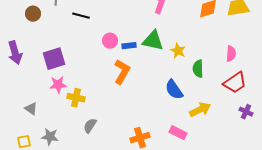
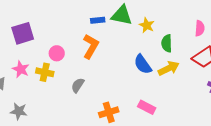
pink circle: (110, 41) -> (57, 53), moved
pink star: (58, 85) -> (21, 69), moved, turned 30
yellow arrow: (200, 110) -> (169, 68), moved
gray semicircle: (90, 126) -> (78, 85), moved

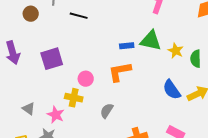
green semicircle: (167, 43) -> (196, 59), moved
orange L-shape: (91, 46) -> (120, 72), turned -130
pink star: (21, 69) -> (56, 115), moved

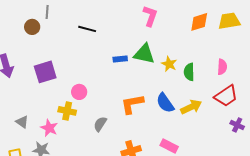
brown circle: (31, 14) -> (32, 27), moved
black line: (79, 16) -> (87, 29), moved
orange L-shape: (120, 72) -> (132, 104), moved

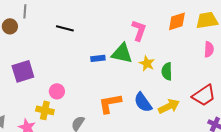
pink L-shape: (150, 16) -> (139, 30), moved
pink semicircle: (222, 67) -> (209, 49), moved

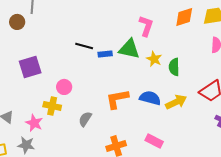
black line: (65, 28) -> (84, 46), moved
blue semicircle: (143, 102) -> (150, 98), turned 140

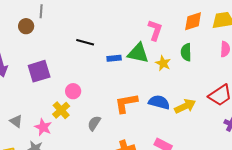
black line: (84, 46) -> (85, 42), moved
green semicircle: (174, 67) -> (186, 52), moved
yellow cross: (52, 106) -> (61, 110), turned 36

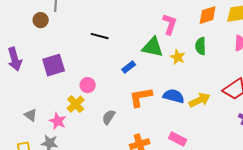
blue rectangle: (114, 58) -> (129, 67), moved, turned -32

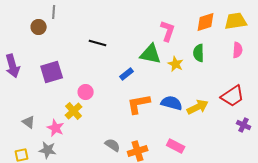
gray semicircle: (109, 117) -> (113, 145), moved, turned 91

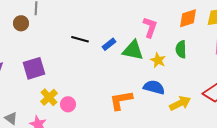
blue rectangle: (127, 74) -> (109, 44), moved
pink circle: (86, 92) -> (68, 104), moved
blue semicircle: (172, 103) -> (154, 87), moved
yellow cross: (74, 111) -> (49, 97), moved

